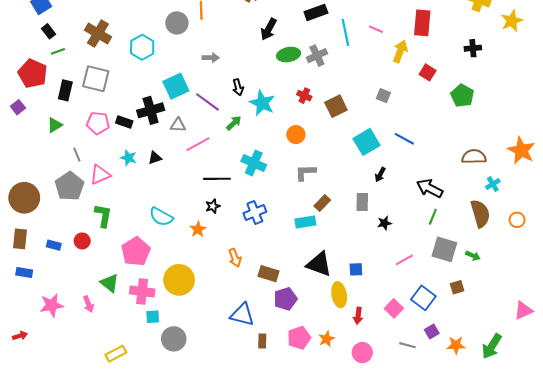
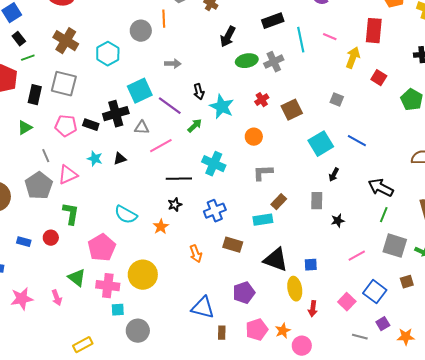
red cross: (304, 96) -> (262, 100), turned 32
brown rectangle: (269, 274) -> (233, 245), moved
pink circle: (362, 353) -> (302, 346), moved

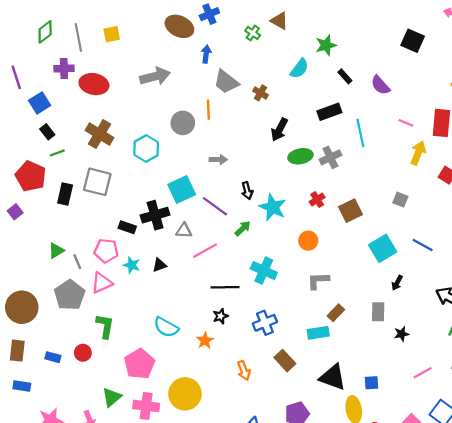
pink line: (330, 37) -> (406, 123), moved
pink pentagon: (66, 126) -> (106, 251), moved
green triangle: (25, 128) -> (56, 251), moved
brown rectangle: (233, 245) -> (285, 361), turned 30
green triangle: (77, 278) -> (112, 397), turned 42

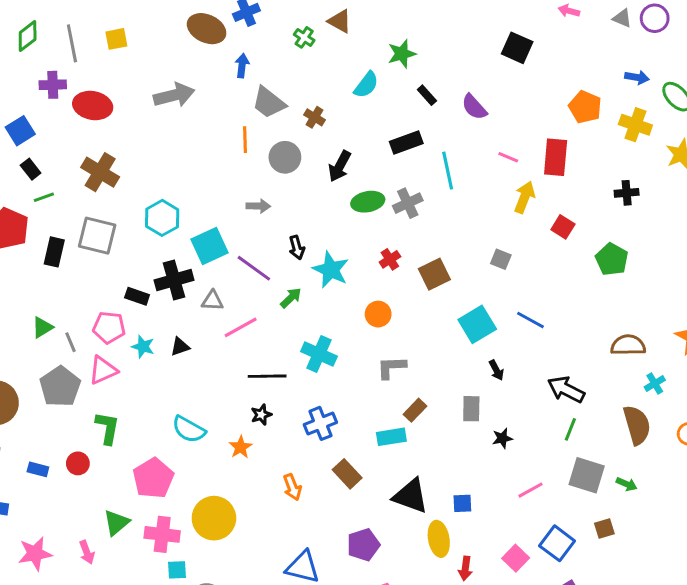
gray circle: (183, 123) -> (285, 157), moved
cyan hexagon: (146, 148) -> (162, 218), moved
black arrow: (397, 283) -> (496, 370), turned -56

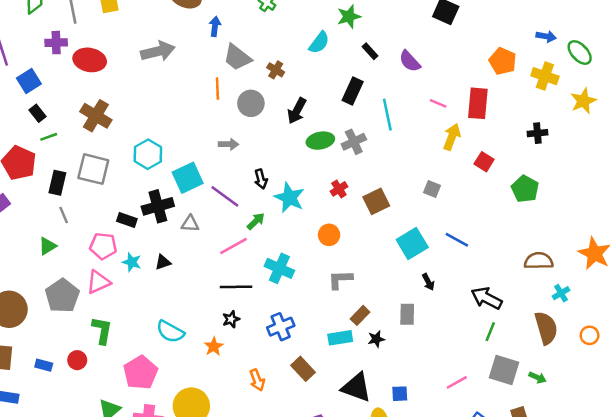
black rectangle: (406, 142) -> (353, 91), turned -45
pink line: (241, 327) -> (234, 246), moved
gray line: (70, 342) -> (64, 215), moved
black star: (502, 438) -> (376, 339), moved

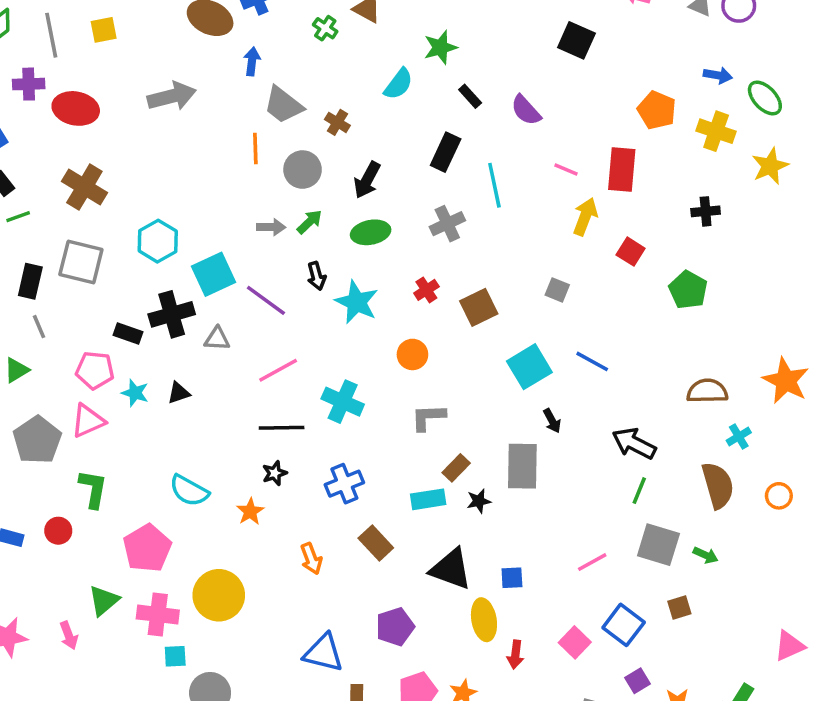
green ellipse: (320, 141) -> (371, 232), moved
green arrow: (256, 221) -> (310, 222), moved
gray rectangle: (407, 314) -> (522, 466), size x1.5

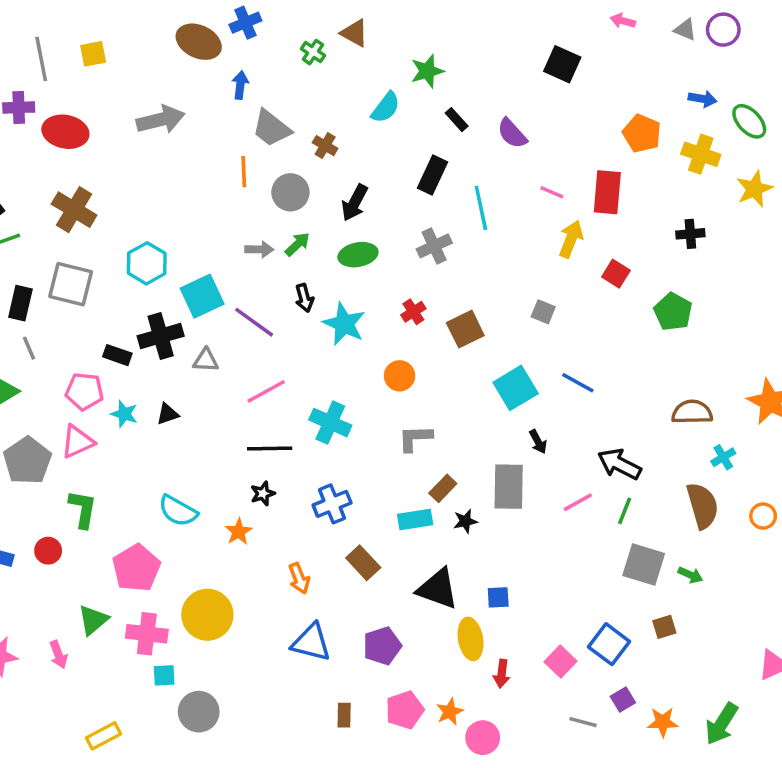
pink line: (592, 562) -> (578, 502), moved
blue triangle: (323, 653) -> (311, 642), moved

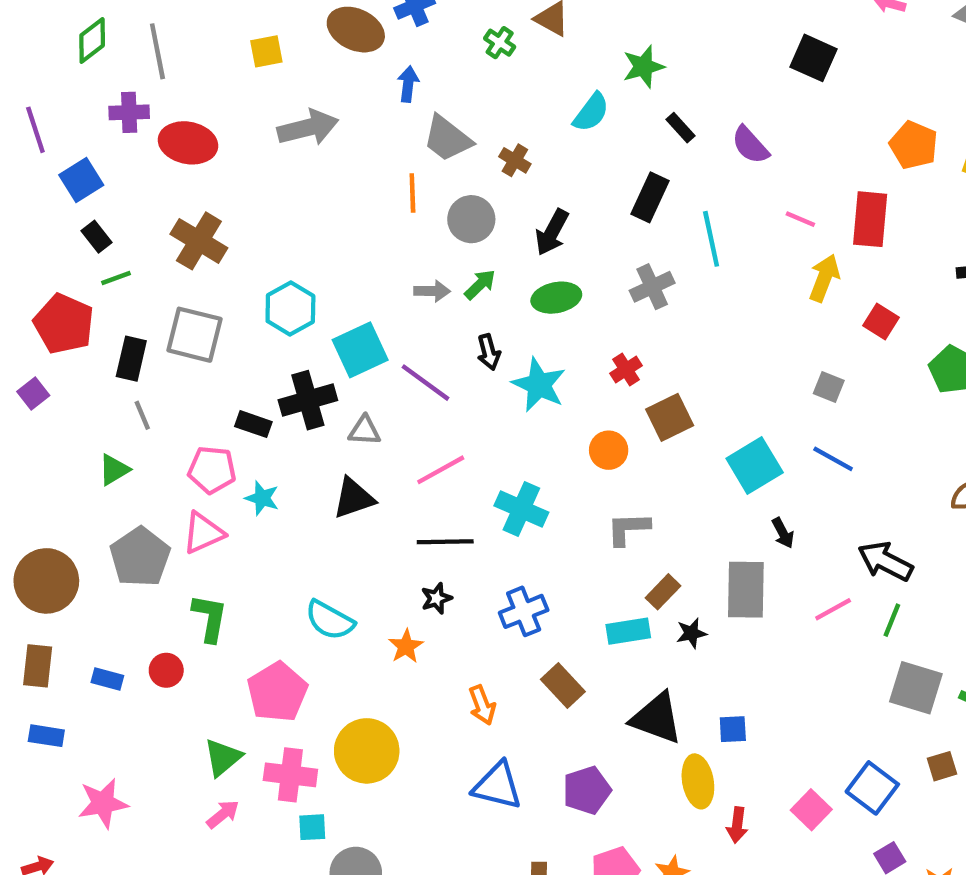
yellow square: (93, 54) -> (266, 51), moved
gray square: (543, 312) -> (829, 387), moved
brown square: (465, 329) -> (670, 417), moved
black triangle: (168, 414) -> (354, 498), moved, size x1.5
pink arrow: (58, 655) -> (223, 814), moved, turned -108

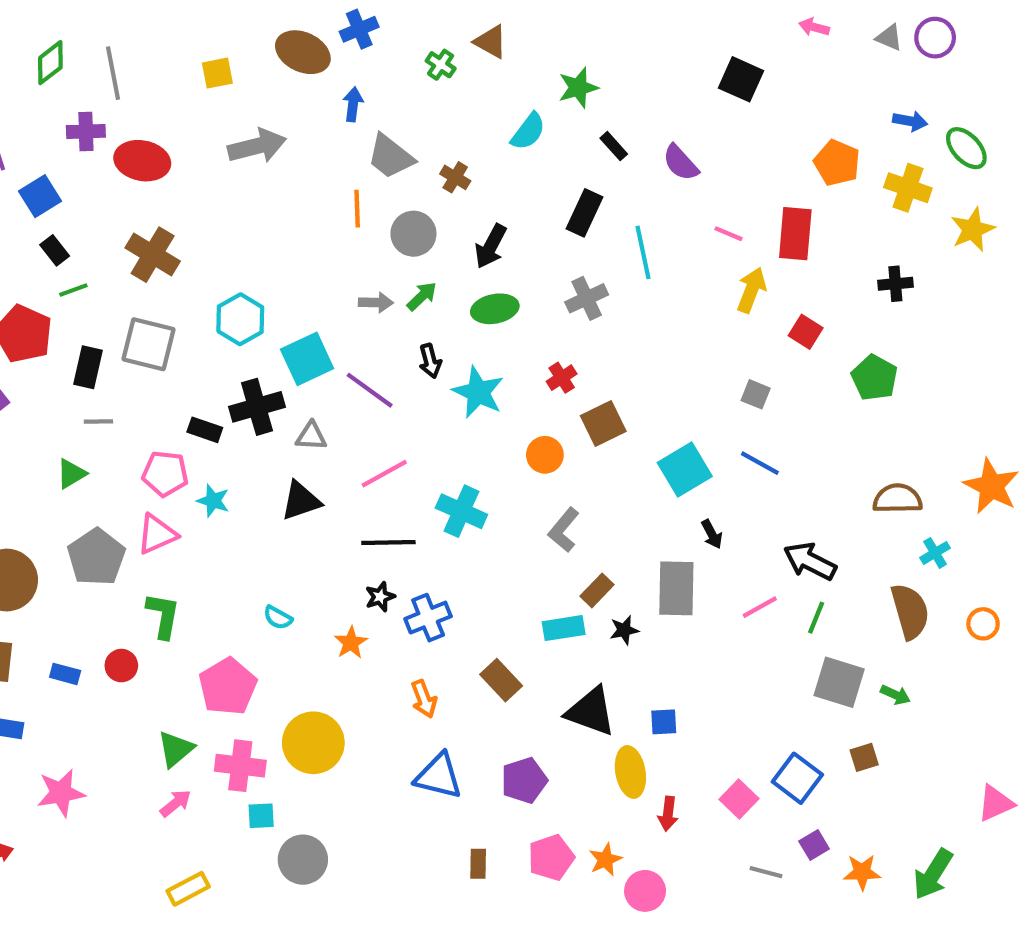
gray line: (142, 415) -> (98, 421), turned -68
gray L-shape: (628, 529) -> (564, 530), turned -48
blue cross: (524, 611) -> (428, 618), moved
cyan semicircle: (330, 620) -> (278, 618), size x0.6

